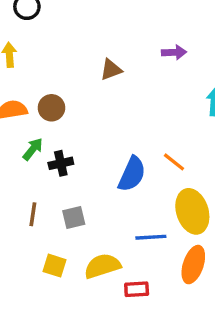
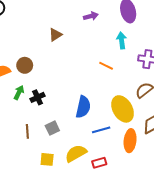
orange line: (174, 162) -> (106, 66), moved
blue semicircle: (132, 174) -> (83, 107), moved

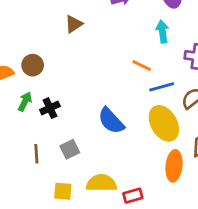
blue semicircle: (83, 107) -> (111, 121), turned 125
blue line: (101, 130) -> (162, 87), moved
yellow semicircle: (76, 153) -> (101, 183), turned 30

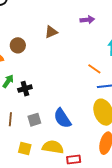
brown circle: (33, 65) -> (18, 45), moved
blue semicircle: (111, 121) -> (62, 118), moved

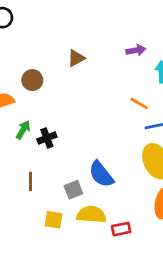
purple arrow: (87, 20) -> (136, 50), moved
gray square: (34, 120) -> (73, 190), moved

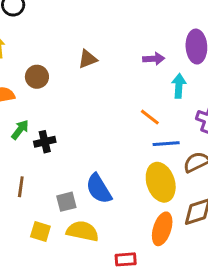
red rectangle: (121, 229) -> (126, 259), moved

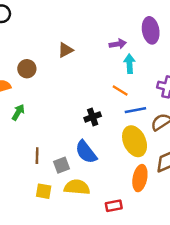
cyan arrow: (179, 86) -> (130, 64), moved
black cross: (45, 142) -> (93, 117), moved
brown line: (21, 187) -> (37, 156), moved

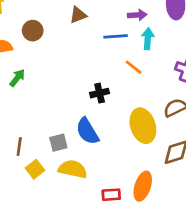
blue line: (135, 110) -> (116, 36), moved
brown line: (37, 156) -> (19, 147), moved
orange ellipse: (140, 178) -> (143, 186), moved
yellow square: (44, 191) -> (35, 169), turned 35

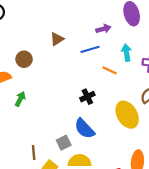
cyan arrow: (148, 39) -> (127, 53), moved

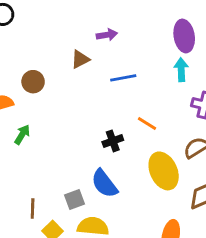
purple arrow: (103, 29) -> (107, 35), moved
cyan arrow: (127, 53) -> (181, 70), moved
orange line: (110, 70) -> (147, 124), moved

